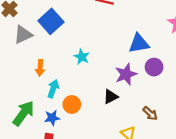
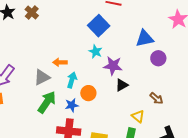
blue square: (51, 21) -> (99, 26), moved
gray triangle: (23, 35) -> (42, 77), moved
orange arrow: (40, 68) -> (60, 62), turned 88
purple star: (126, 74) -> (113, 66), moved, turned 30

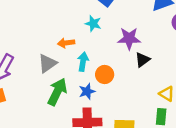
cyan star: (96, 52) -> (93, 24), moved

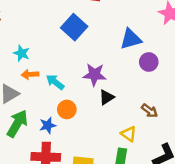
cyan star: (93, 24) -> (21, 53), moved
cyan arrow: (83, 62) -> (55, 82), moved, turned -66

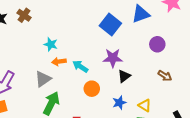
blue square: (74, 27) -> (110, 24), moved
blue triangle: (131, 39) -> (141, 14), moved
brown arrow: (150, 111) -> (165, 76), moved
blue star: (48, 125) -> (119, 103), moved

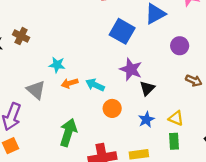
purple star: (113, 58) -> (131, 69), turned 30
gray triangle: (43, 79) -> (36, 90), moved, turned -36

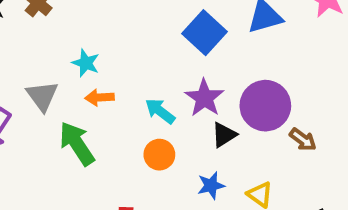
purple circle: (180, 46) -> (265, 106), moved, size x1.6
cyan arrow: (95, 85) -> (160, 111), moved
green arrow: (68, 132) -> (77, 144), moved, turned -64

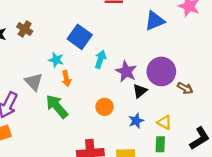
blue square: (204, 33) -> (80, 37), moved
orange arrow: (100, 97) -> (66, 79), turned -91
cyan arrow: (160, 111) -> (100, 59), moved, turned 78

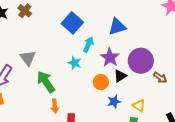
blue triangle: (155, 21) -> (117, 27), moved
cyan star: (56, 60) -> (75, 63), moved
orange arrow: (66, 79) -> (55, 106), moved
orange circle: (105, 107) -> (101, 82), moved

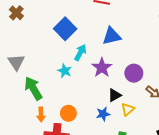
purple circle: (141, 61) -> (134, 73), size x0.7
black triangle: (120, 76) -> (115, 95), moved
orange circle: (101, 82) -> (68, 113), moved
yellow triangle: (139, 106) -> (128, 109), moved, turned 40

